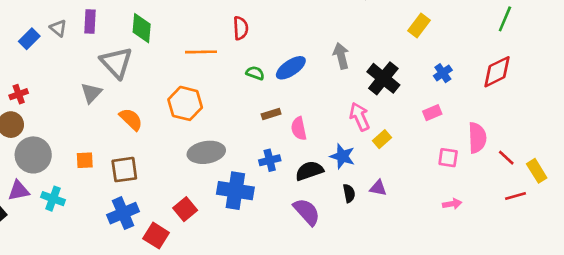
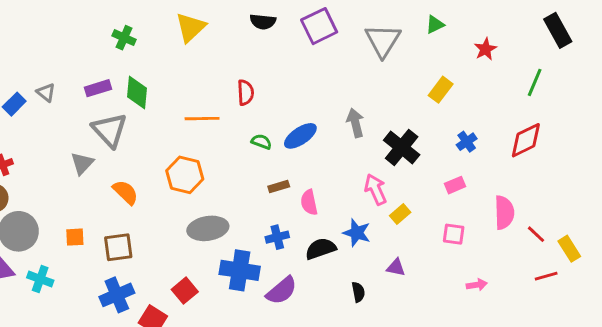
purple rectangle: (90, 22) -> (98, 88), moved, turned 70
pink square: (448, 158) -> (454, 234), moved
black semicircle: (349, 193) -> (358, 292), moved
purple semicircle: (307, 212) -> (282, 291), moved, turned 92

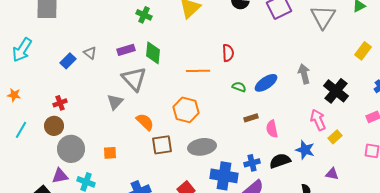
blue cross: (277, 237) -> (252, 163), moved
brown square: (118, 247) -> (162, 145), moved

